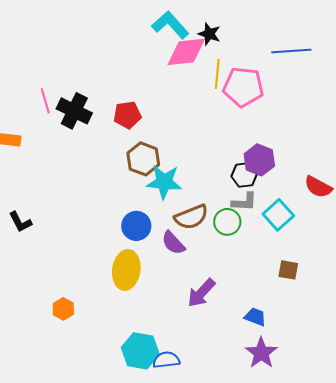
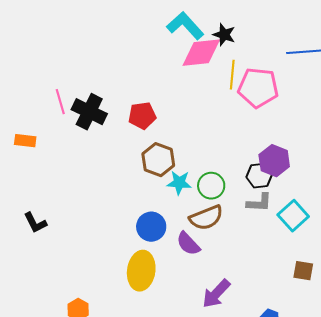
cyan star: (164, 182) -> (179, 183), size x0.7
green circle: (227, 222) -> (211, 186), moved

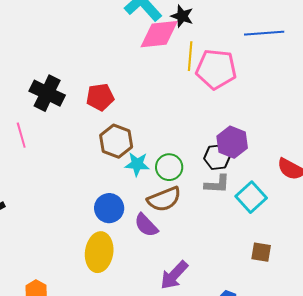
pink line: (60, 102) -> (21, 135), moved

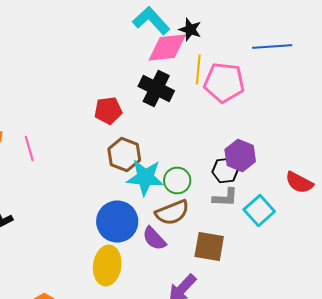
black cross: (47, 93) -> (156, 88), moved
cyan star: (137, 164) -> (145, 178), size x1.5
blue circle: (109, 208) -> (117, 222), size x1.4
brown square: (261, 252) -> (209, 246), moved, size x1.5

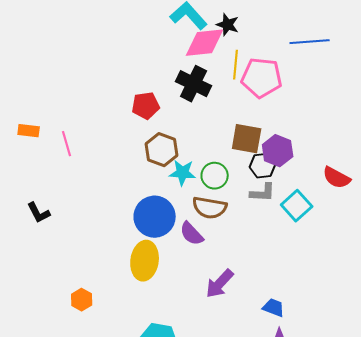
cyan star: (145, 178) -> (183, 173), size x0.7
brown semicircle: (172, 212) -> (210, 208), turned 32
brown square: (209, 246) -> (247, 139), moved

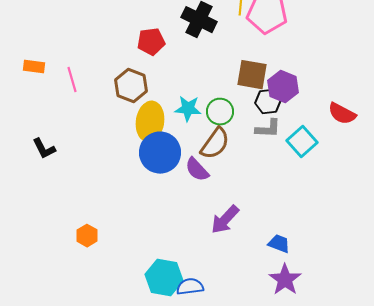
brown hexagon: (162, 150) -> (131, 86), moved
brown semicircle: (210, 208) -> (215, 144), turned -64
yellow ellipse: (145, 261) -> (150, 122), moved

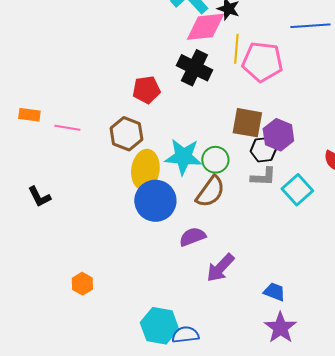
pink line: (72, 80) -> (67, 128), turned -65
cyan star: (188, 109) -> (183, 157), size x1.4
purple semicircle: (197, 170) -> (192, 237), moved, turned 112

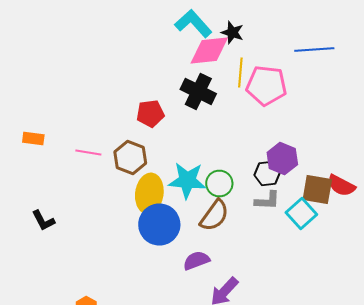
brown square: (247, 123) -> (317, 190), moved
pink line: (67, 128) -> (88, 152), moved

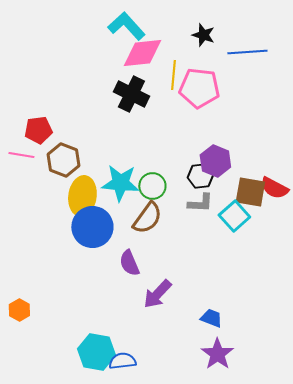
black star: (232, 32) -> (203, 35), moved
red pentagon: (150, 114) -> (38, 130), moved
purple semicircle: (196, 260) -> (129, 263), turned -92

